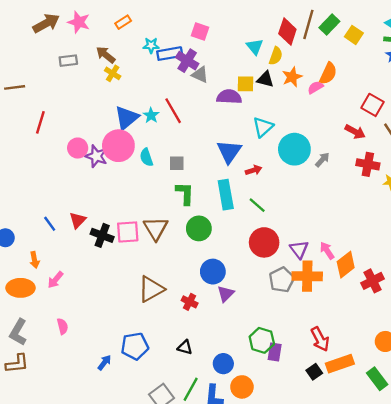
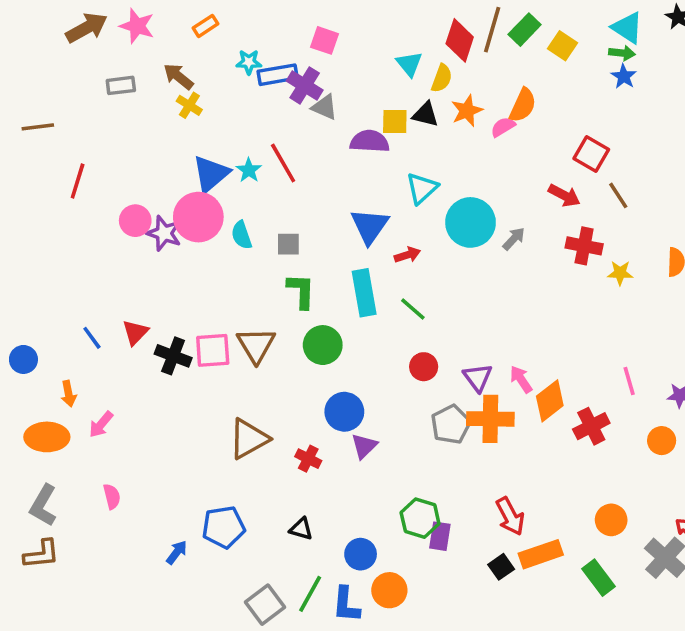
red circle: (264, 242) -> (424, 367), size x0.6

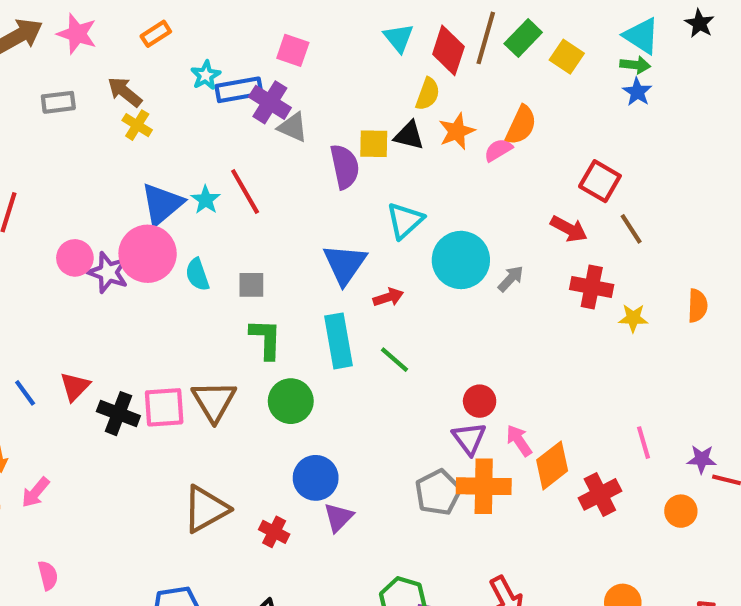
cyan star: (249, 62) -> (206, 75), turned -30
cyan triangle: (409, 64) -> (399, 38), moved
purple semicircle: (370, 141) -> (345, 167), turned 75
red circle: (424, 367) -> (480, 401), moved

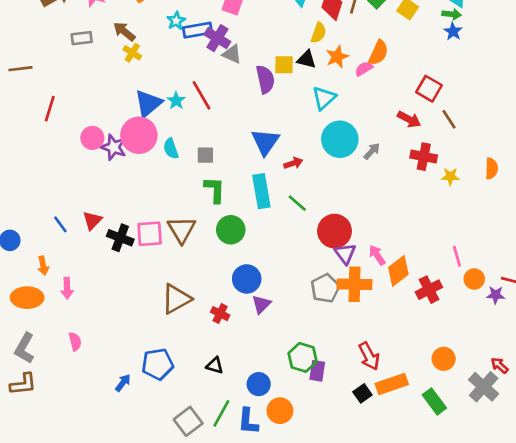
cyan triangle: (405, 221) -> (324, 98), moved
red circle: (480, 401) -> (335, 231), moved, size x1.6
purple star: (702, 459) -> (496, 295), moved
pink arrow: (35, 492) -> (67, 288), turned -42
orange circle: (681, 511) -> (474, 279), moved

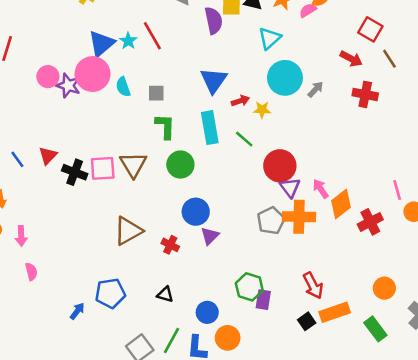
yellow star: (450, 176) -> (262, 110), moved
pink arrow: (67, 288) -> (21, 236), moved

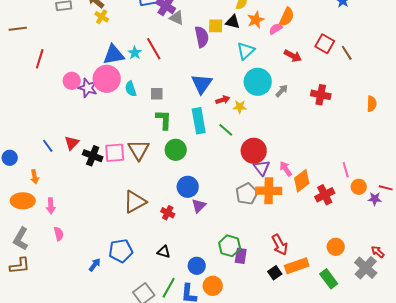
blue triangle: (101, 43) -> (114, 55), turned 30
red arrow: (351, 59) -> (293, 56), moved
brown line: (389, 59) -> (347, 53), moved

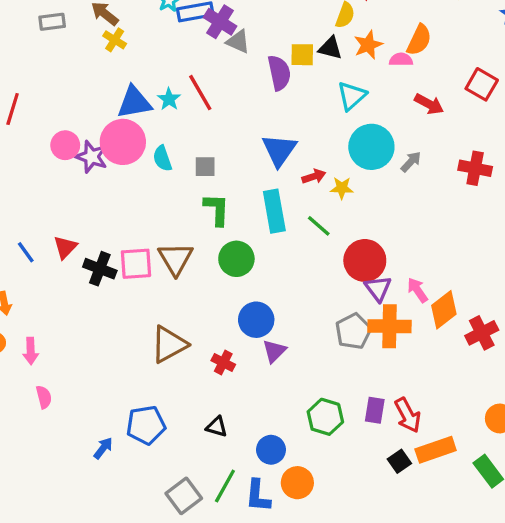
pink semicircle: (276, 29) -> (401, 60), turned 32
purple rectangle: (241, 256) -> (375, 410), moved

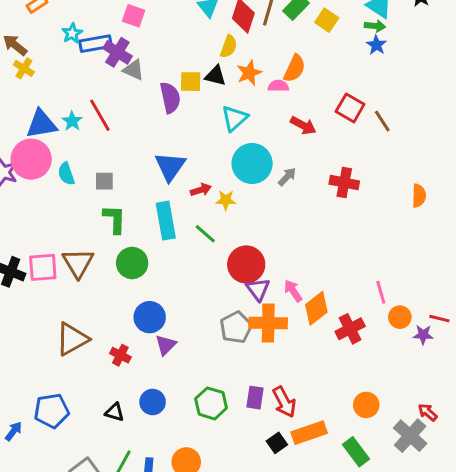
blue circle: (271, 450) -> (153, 402), moved

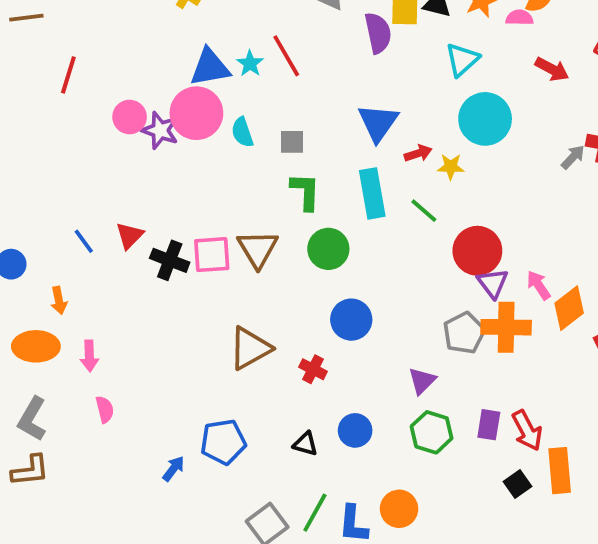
gray arrow: (287, 177) -> (573, 157), moved
purple triangle: (166, 345) -> (422, 381), moved
orange rectangle: (309, 433) -> (560, 471), turned -76

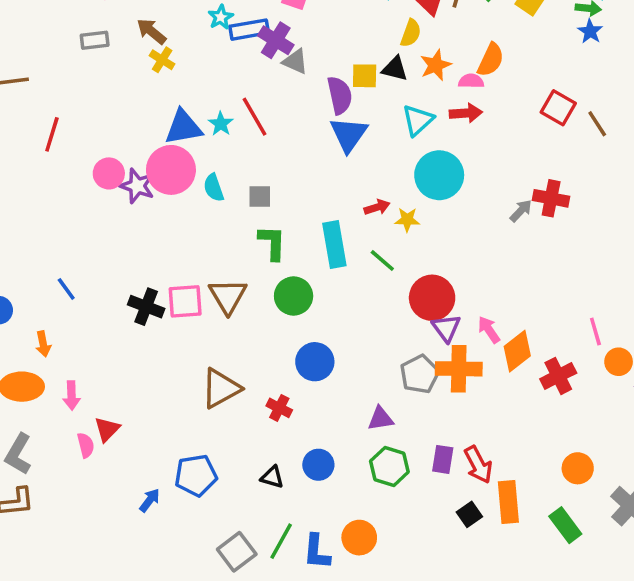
red arrow: (552, 69) -> (466, 113), moved, turned -32
blue triangle: (378, 123) -> (349, 134), moved
red triangle: (130, 235) -> (107, 429), moved
purple triangle: (422, 381) -> (381, 419), turned 36

